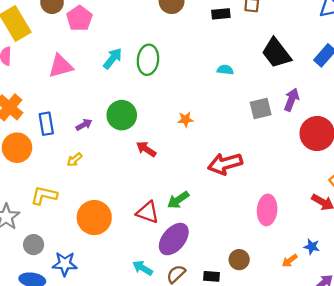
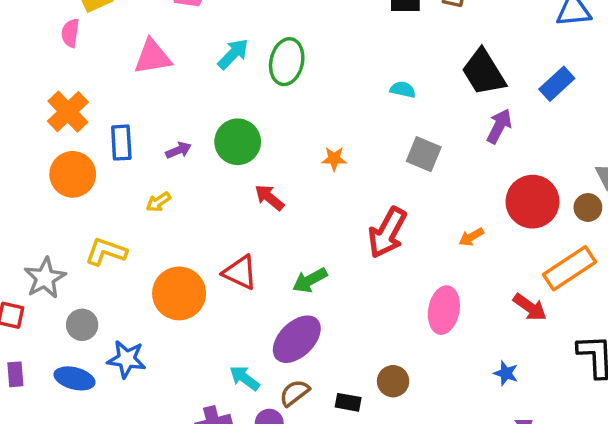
purple arrow: (291, 100) -> (499, 126), moved
gray square: (261, 109) -> (424, 154), moved, turned 30
red arrow: (225, 164) -> (387, 233), turned -52
red triangle: (148, 212) -> (240, 272), moved
orange arrow: (290, 261) -> (471, 237), moved

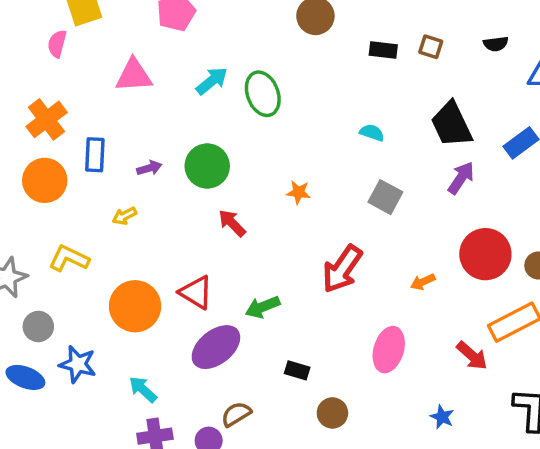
green ellipse: (287, 62) -> (263, 94), turned -39
purple ellipse: (297, 339) -> (216, 347), moved
cyan arrow: (245, 378) -> (143, 389), moved
black rectangle: (348, 402) -> (297, 370), moved

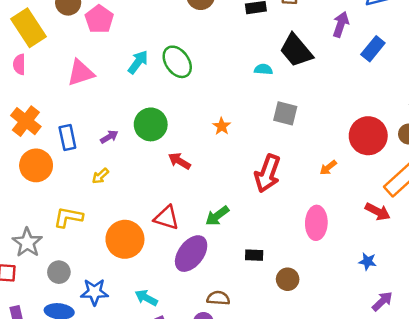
black trapezoid: (451, 124) -> (296, 50), moved
purple arrow: (461, 178) -> (341, 24), moved
orange star: (299, 192) -> (222, 126), turned -30
brown semicircle: (236, 414) -> (218, 298), turned 50

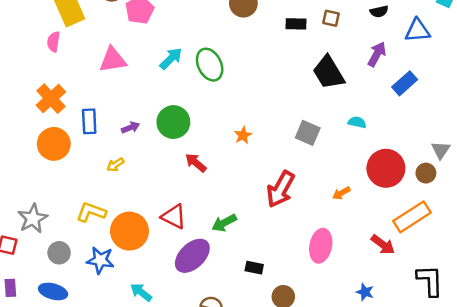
cyan semicircle: (263, 69) -> (357, 122), moved
yellow L-shape: (68, 217) -> (91, 212), moved
blue star: (94, 292) -> (100, 260), moved

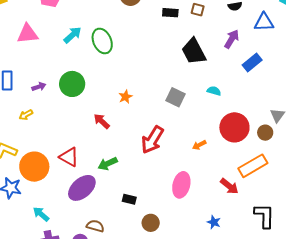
red arrow: (196, 163) -> (102, 121), moved

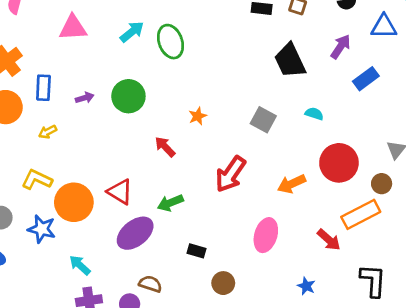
yellow arrow: (26, 115) -> (48, 132), moved
brown circle: (265, 133) -> (382, 184), moved
orange arrow: (199, 145) -> (292, 184), size x1.5

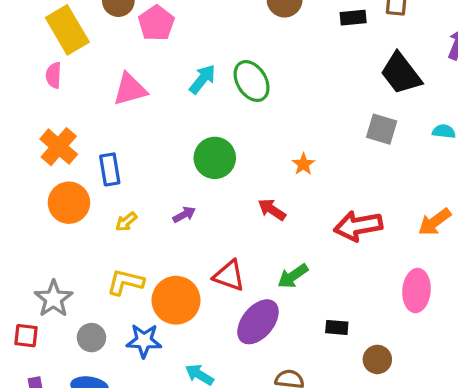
purple arrow: (85, 98) -> (184, 215), moved
gray square: (263, 120) -> (382, 129), moved
red arrow: (231, 174) -> (358, 226), turned 57

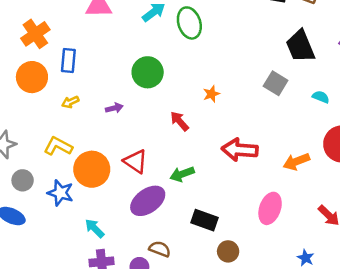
black rectangle: (337, 327) -> (204, 220), size x1.5

